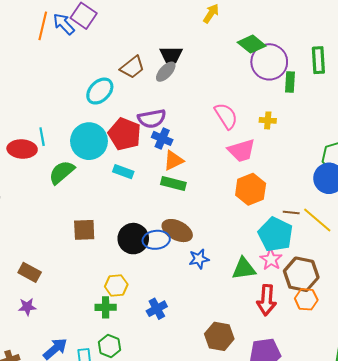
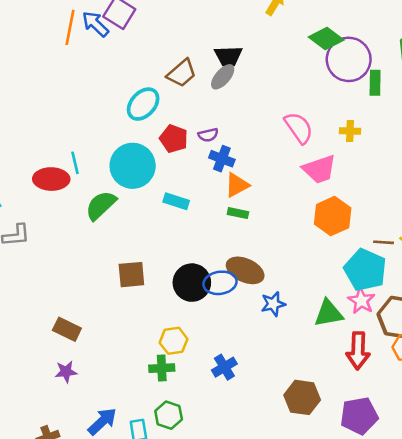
purple semicircle: (152, 119) -> (208, 135), size x0.6
red pentagon: (125, 134) -> (174, 139), moved, size x0.7
green rectangle: (173, 183) -> (238, 213), size x0.7

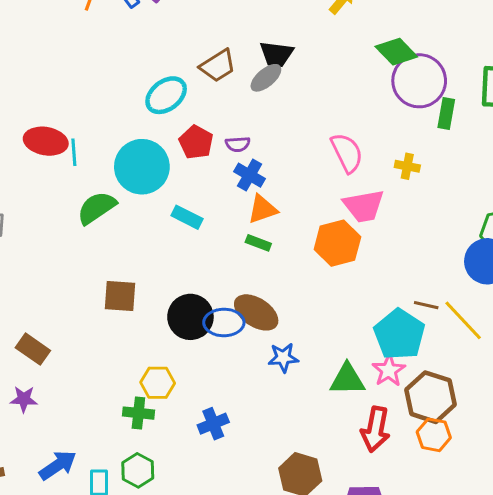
red ellipse: (51, 179) -> (46, 141), moved
orange hexagon: (333, 216) -> (337, 243), moved

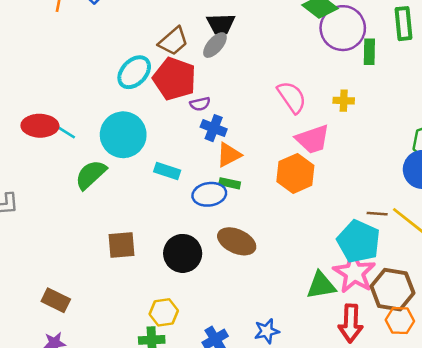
red pentagon: (196, 142) -> (175, 79), moved, size x1.5
cyan line: (74, 152) -> (65, 131), turned -45
blue ellipse: (224, 323) -> (209, 194), moved
blue star: (283, 358) -> (267, 331), moved
pink star: (389, 370) -> (354, 273), size x1.5

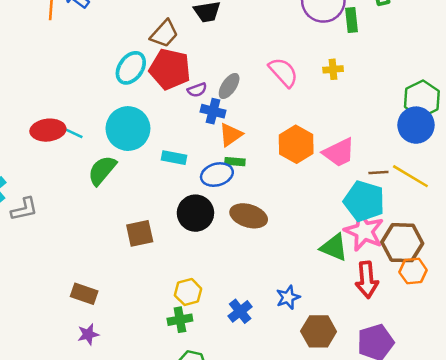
gray ellipse: (215, 45) -> (229, 86), moved
pink trapezoid: (313, 139) -> (339, 152), moved
black circle: (183, 253) -> (195, 213), moved
green triangle: (321, 285) -> (334, 247), turned 40

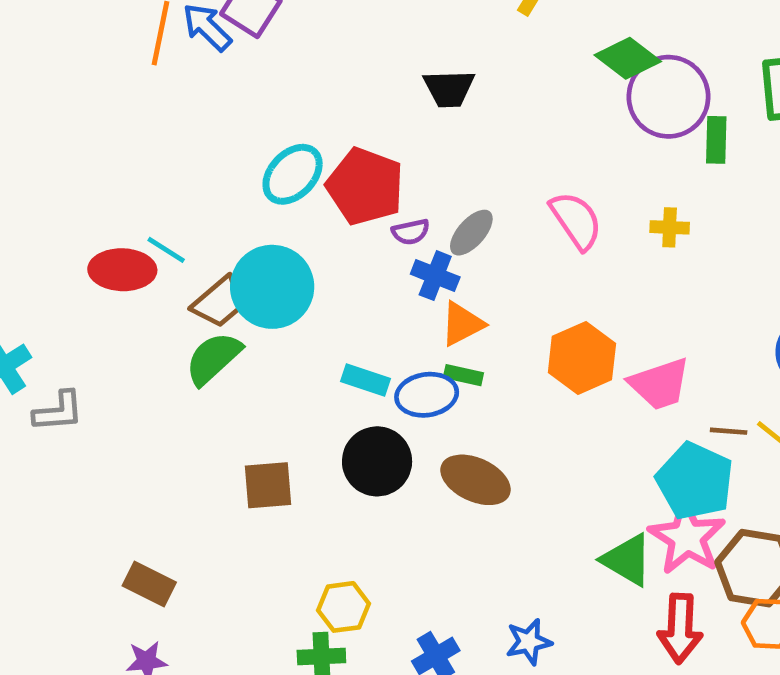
brown trapezoid: (164, 34) -> (219, 302), moved
cyan line: (72, 132) -> (166, 250), moved
cyan rectangle: (174, 158) -> (366, 380), moved

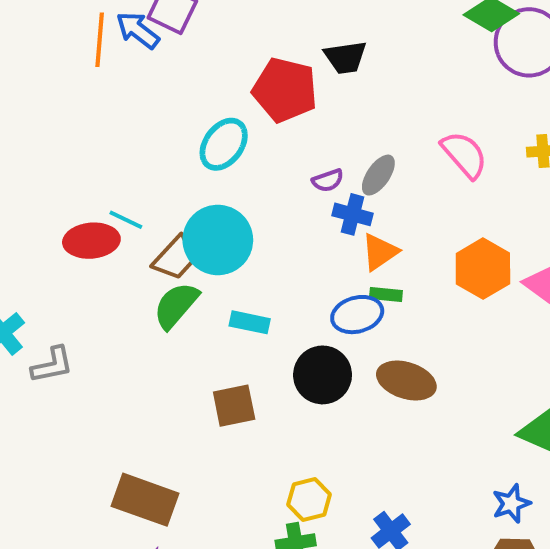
red pentagon: (365, 186) -> (285, 90), moved
cyan rectangle: (366, 380) -> (250, 322), moved
brown rectangle: (149, 584) -> (145, 500), size x1.5
blue star: (529, 642) -> (511, 504), moved

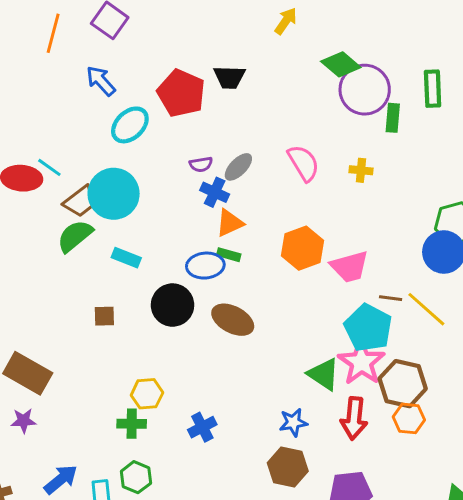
blue arrow: (138, 30) -> (101, 81), moved
brown square: (234, 406) -> (104, 316), size x0.7

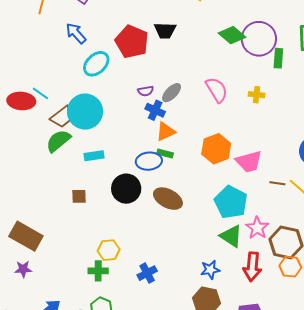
green diamond: (341, 64) -> (232, 35), moved
cyan rectangle: (126, 258) -> (94, 156), turned -30
cyan pentagon: (368, 328) -> (231, 202), moved
pink star: (361, 362) -> (257, 228), size x0.7

